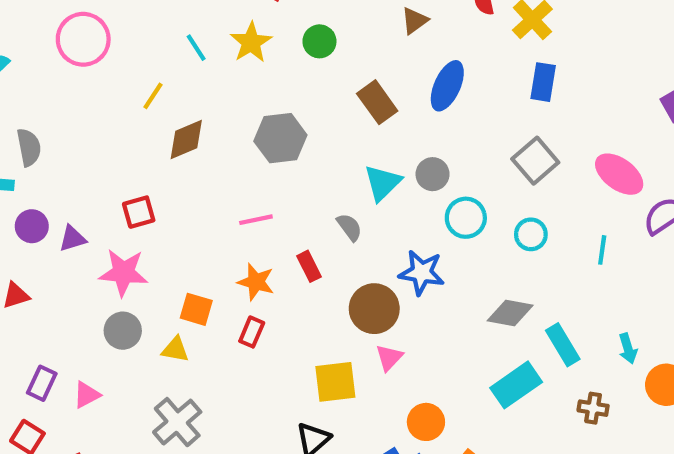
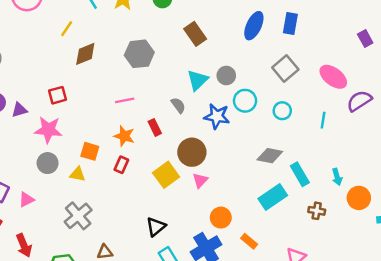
blue ellipse: (447, 86) -> (254, 26), moved
blue star: (422, 273) -> (217, 116), moved
yellow square: (335, 382) -> (166, 175), moved, turned -30

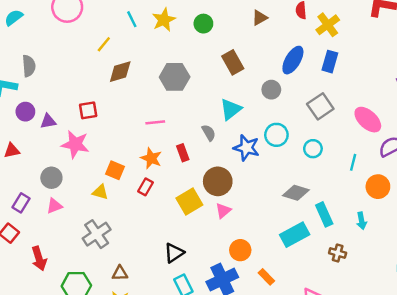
gray circle: (226, 76) -> (271, 90), moved
gray circle: (48, 163) -> (51, 178), moved
orange circle: (359, 198) -> (378, 187), moved
pink triangle: (26, 200) -> (54, 206), moved

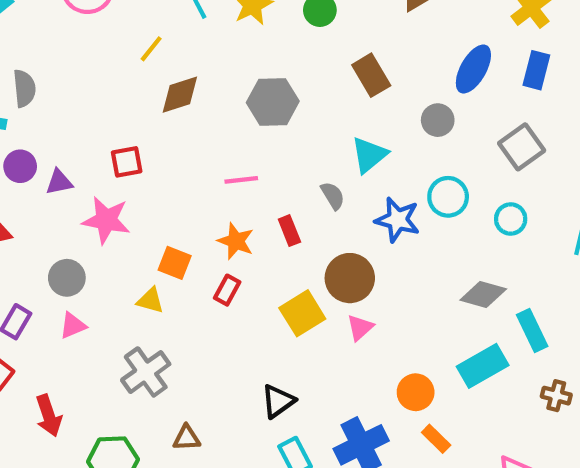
orange circle: (240, 250) -> (416, 392), moved

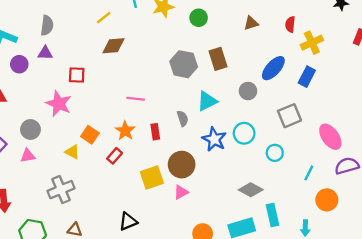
gray semicircle: (24, 88) -> (47, 25), moved
gray hexagon: (273, 102) -> (184, 64), moved
purple triangle: (59, 182) -> (45, 53), moved

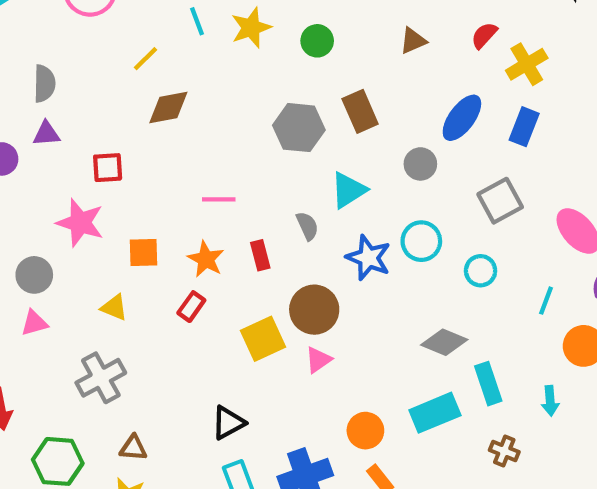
red semicircle: (290, 24) -> (484, 35), turned 42
orange square: (90, 135) -> (144, 252), moved, turned -30

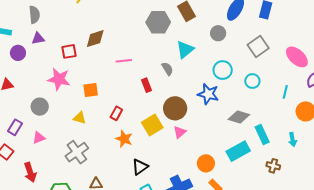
brown diamond: (168, 108) -> (95, 39), moved
blue star: (369, 258) -> (208, 94), moved
orange star: (206, 259) -> (124, 139), moved
pink triangle: (34, 323) -> (39, 138), moved

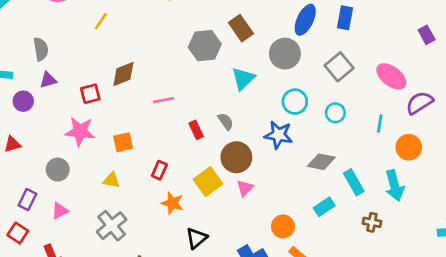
gray circle: (218, 33) -> (285, 54), size x1.5
gray semicircle: (167, 69) -> (226, 121), moved
cyan arrow: (292, 139) -> (394, 185), size x1.6
cyan rectangle: (238, 151) -> (324, 207), size x0.7

